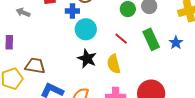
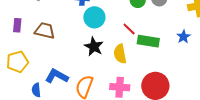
green rectangle: (151, 39) -> (148, 41), moved, turned -60
brown trapezoid: (35, 66) -> (45, 31), moved

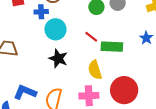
yellow semicircle: (120, 54) -> (95, 70), moved

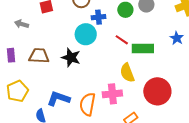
blue cross: (41, 12) -> (98, 17), moved
black star: (58, 58) -> (71, 57), moved
pink cross: (89, 96) -> (112, 94), moved

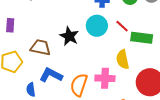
cyan circle: (86, 34) -> (97, 26), moved
brown trapezoid: (39, 56) -> (40, 47), moved

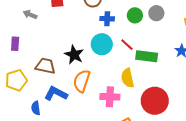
orange semicircle: (79, 85) -> (82, 81), moved

